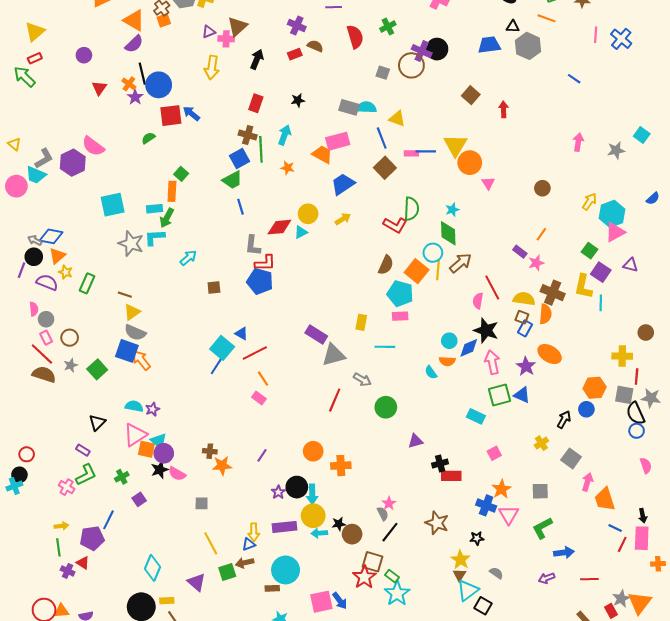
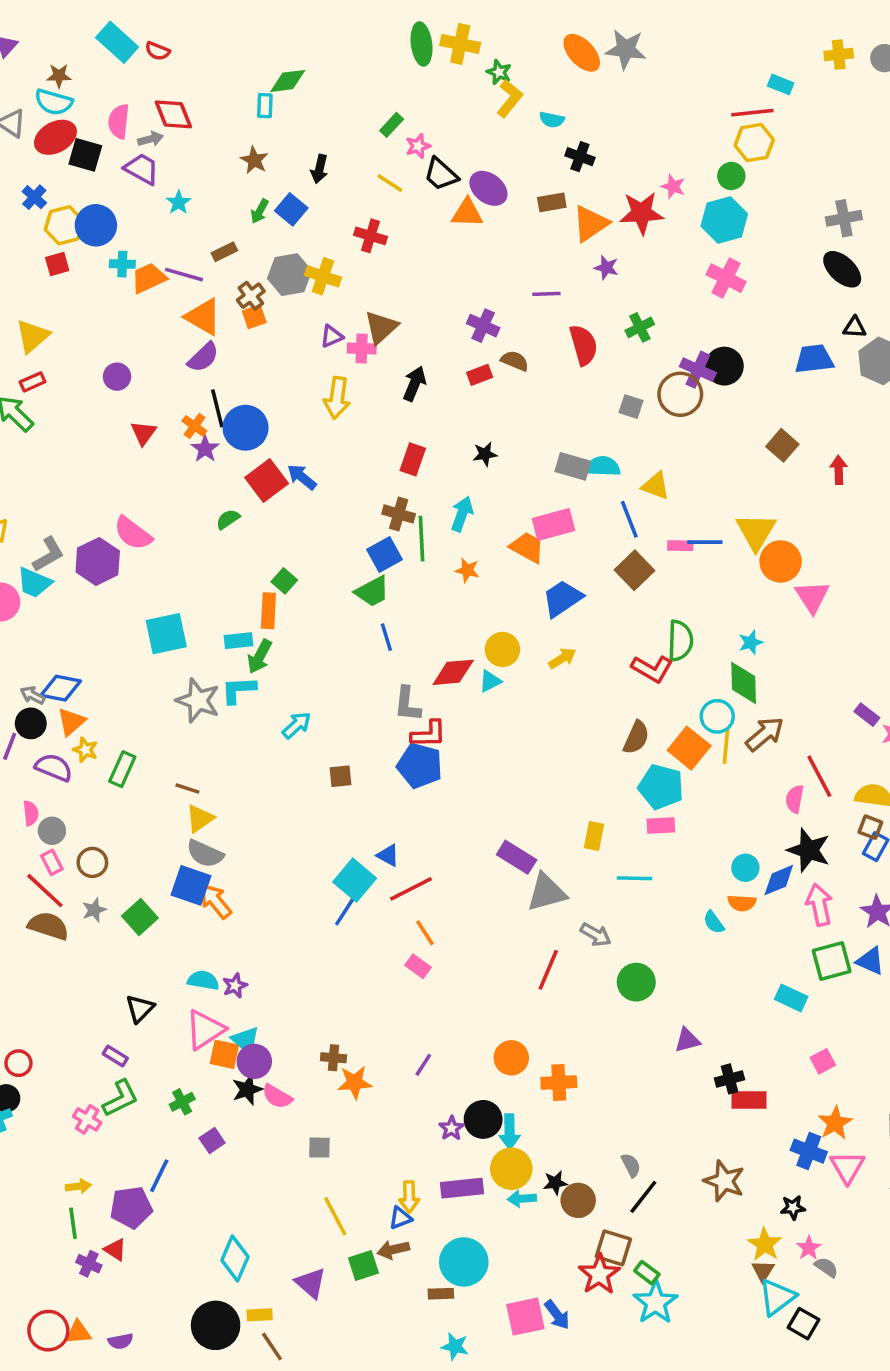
red square: (171, 116) -> (267, 481), turned -30
pink triangle: (488, 183) -> (812, 597), size x1.5
pink star: (389, 503) -> (809, 1248), moved

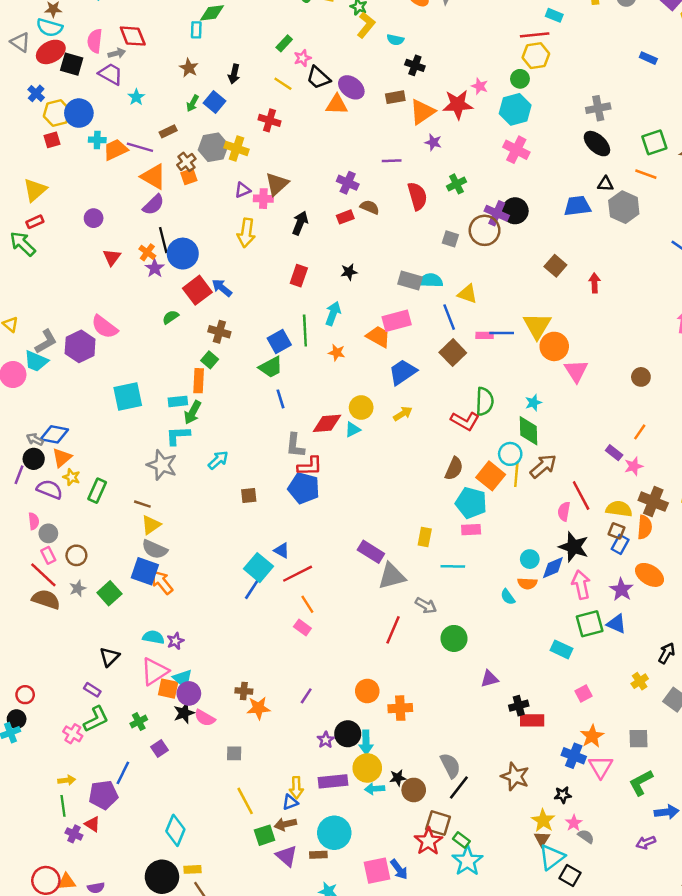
brown cross: (399, 514) -> (219, 332), moved
gray star: (198, 701) -> (162, 465), moved
gray semicircle: (631, 1165) -> (450, 766), size x1.5
purple triangle: (311, 1283) -> (287, 856), moved

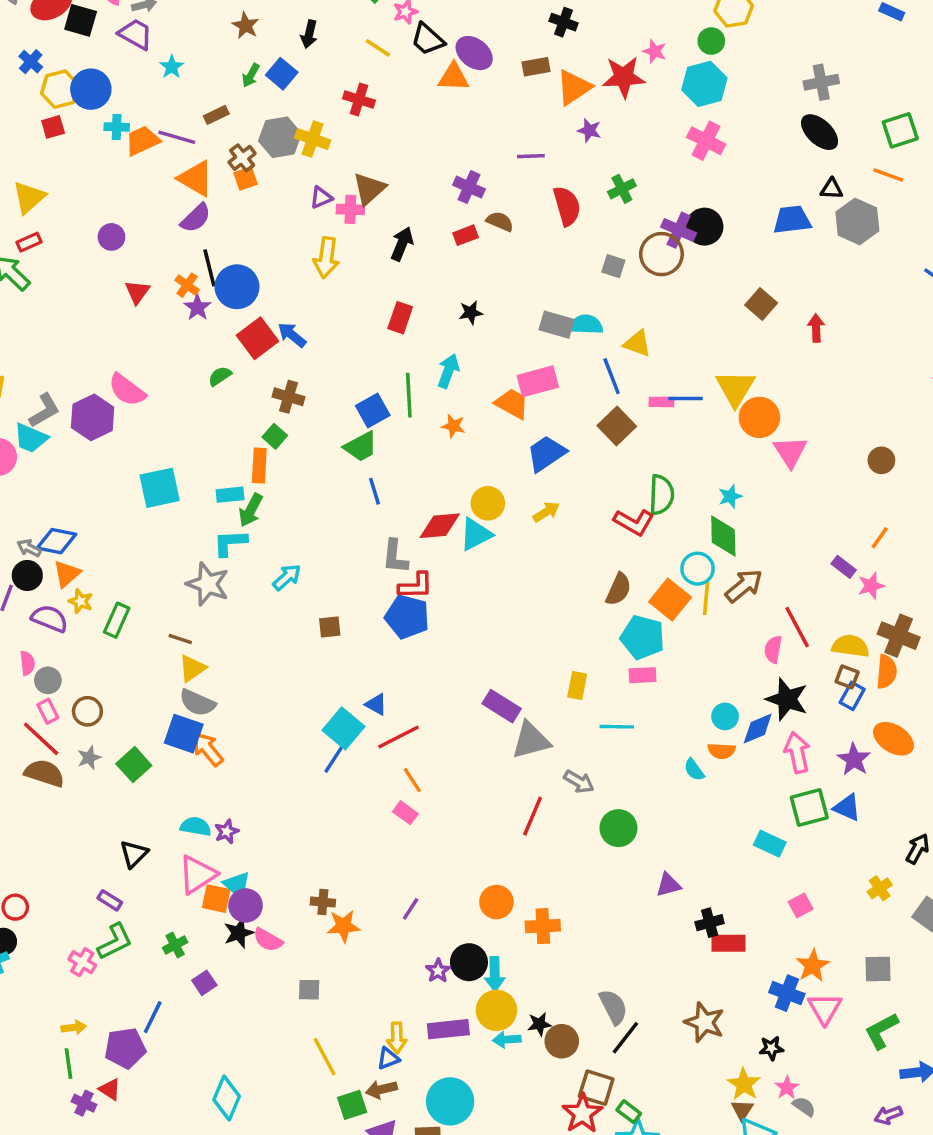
cyan triangle: (353, 430) -> (476, 534), size x1.5

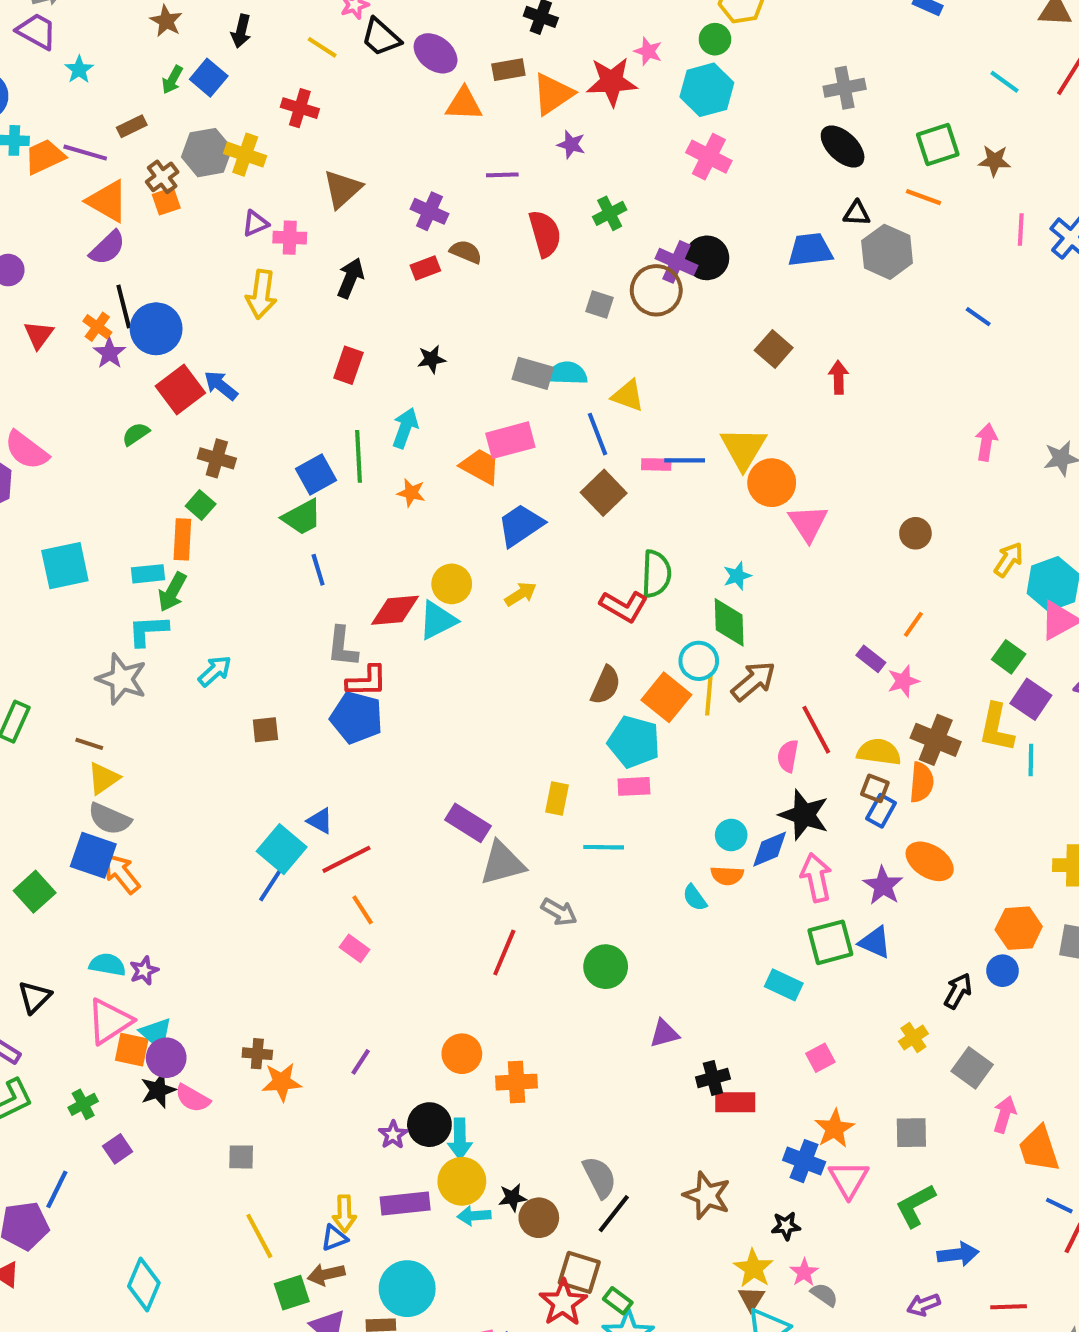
orange triangle: (453, 77) -> (464, 104), moved
brown triangle: (369, 189) -> (342, 189), moved

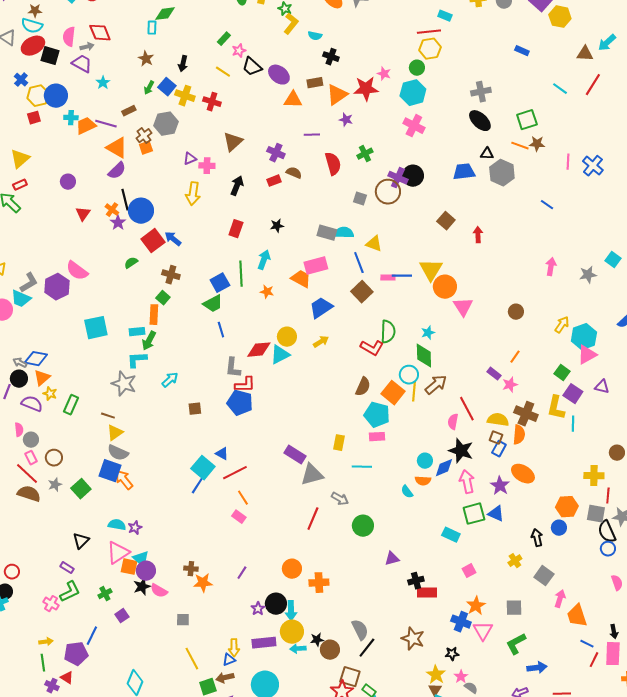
yellow cross: (245, 155) -> (185, 96), moved
brown star: (994, 161) -> (537, 144), moved
black arrow: (958, 991) -> (537, 538), turned -42

